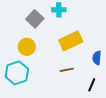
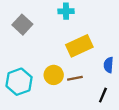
gray square: (35, 19) -> (22, 25), moved
yellow circle: (27, 47) -> (54, 75), moved

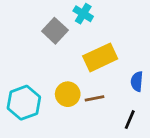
cyan cross: (66, 11) -> (83, 14), turned 32
gray square: (22, 25) -> (55, 31), moved

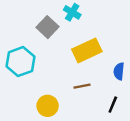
yellow circle: (68, 94) -> (48, 106), moved
cyan hexagon: (24, 103) -> (20, 62), moved

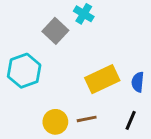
yellow rectangle: (87, 50) -> (102, 79), moved
brown line: (82, 86) -> (87, 119), moved

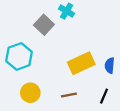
yellow circle: (55, 122) -> (30, 93), moved

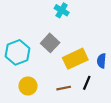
gray square: (44, 25) -> (50, 43), moved
black line: (104, 96) -> (87, 83), moved

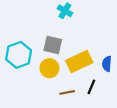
gray square: (50, 43) -> (53, 45), turned -30
yellow circle: (28, 86) -> (49, 68), moved

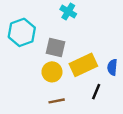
cyan hexagon: (19, 55) -> (22, 32), moved
brown line: (67, 92) -> (57, 101), moved

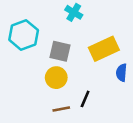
yellow rectangle: (83, 65) -> (104, 49), moved
black line: (96, 92) -> (85, 99), moved

